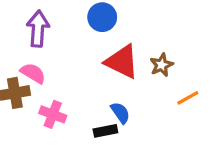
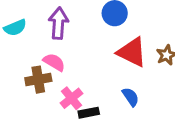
pink cross: (53, 114) -> (71, 98), turned 30
black rectangle: (105, 131) -> (89, 113), moved

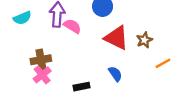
pink semicircle: (54, 62) -> (72, 26), moved
pink cross: (71, 98) -> (42, 75), moved

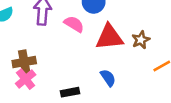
pink semicircle: (72, 26) -> (74, 24), moved
red triangle: (116, 38) -> (109, 37), turned -32

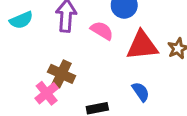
brown cross: (24, 62) -> (62, 74), moved, turned 35

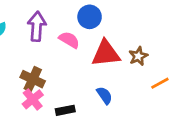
pink cross: (47, 93) -> (33, 99), moved

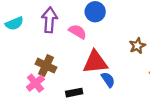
red triangle: (106, 53) -> (95, 62), moved
pink cross: (33, 99) -> (35, 83), moved

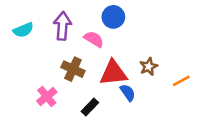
brown star: (137, 46) -> (149, 66), moved
brown cross: (46, 66) -> (73, 69), moved
black rectangle: (74, 93) -> (90, 107), turned -35

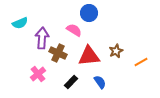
purple arrow: (62, 26) -> (42, 38), moved
blue semicircle: (128, 93) -> (100, 82), moved

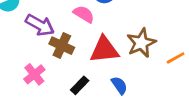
purple arrow: (42, 38) -> (40, 25), turned 115
brown star: (116, 51) -> (141, 43), size x1.5

